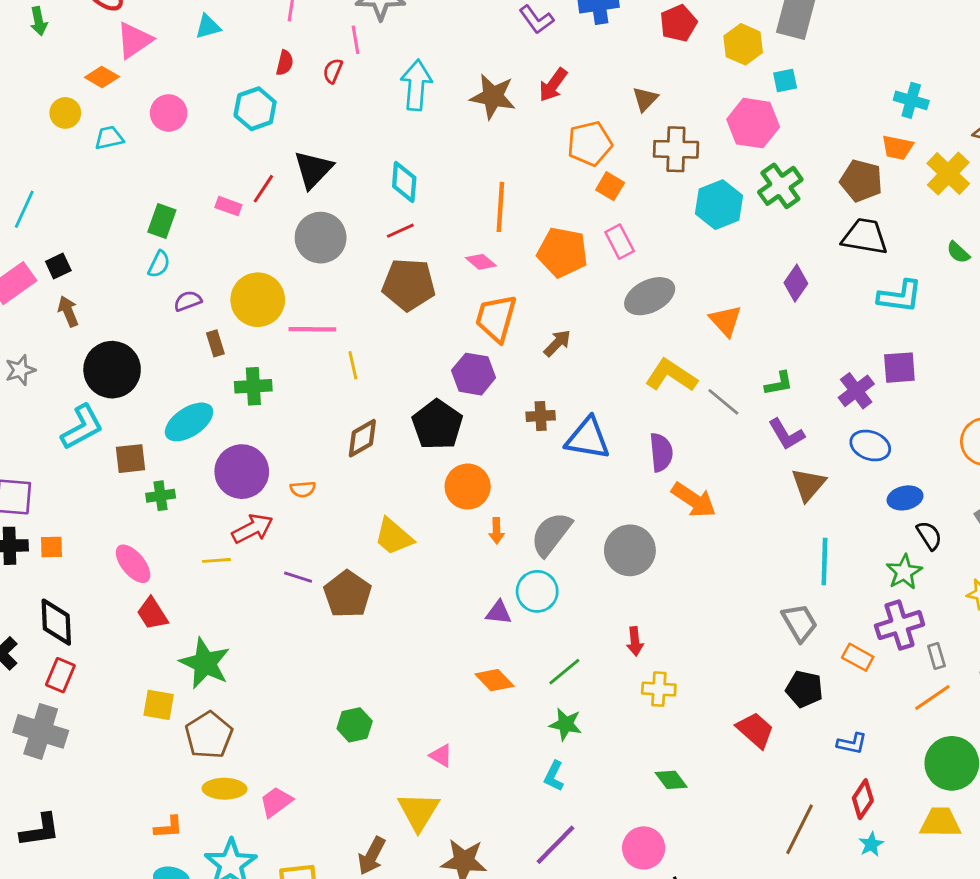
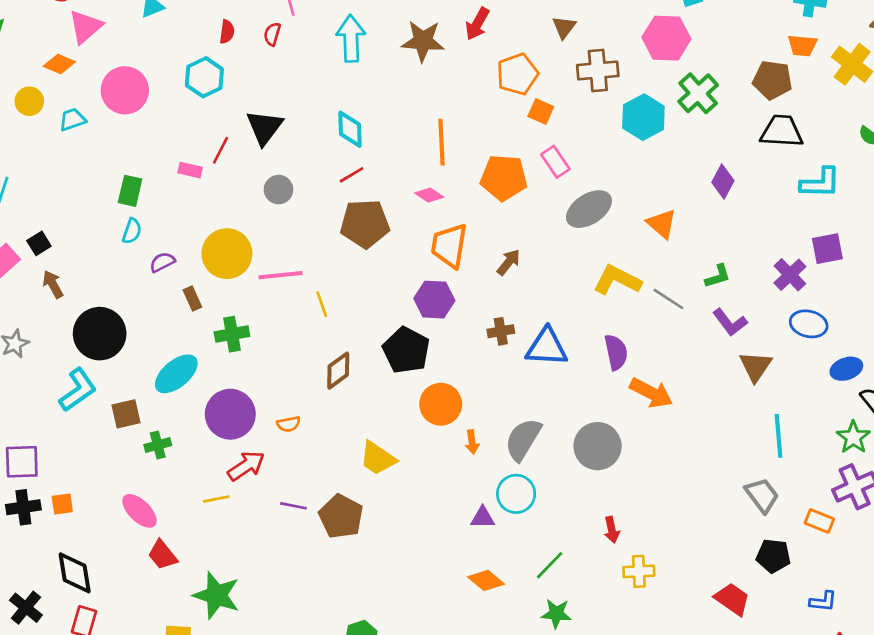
pink circle: (169, 113) -> (125, 90), size x1.4
gray circle: (321, 238) -> (279, 190), size x0.6

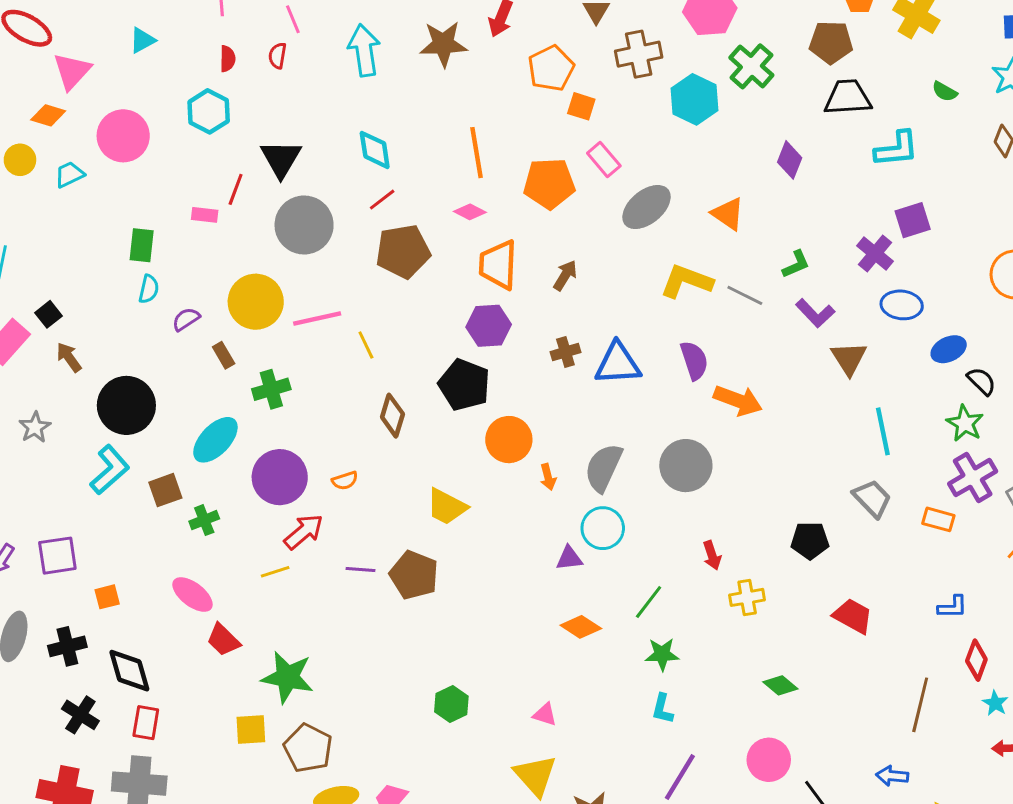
gray circle: (279, 190) -> (304, 225), size x1.8
brown diamond: (338, 371) -> (392, 416), turned -30
black cross: (23, 507) -> (67, 646), moved
black pentagon: (773, 556) -> (810, 541), moved

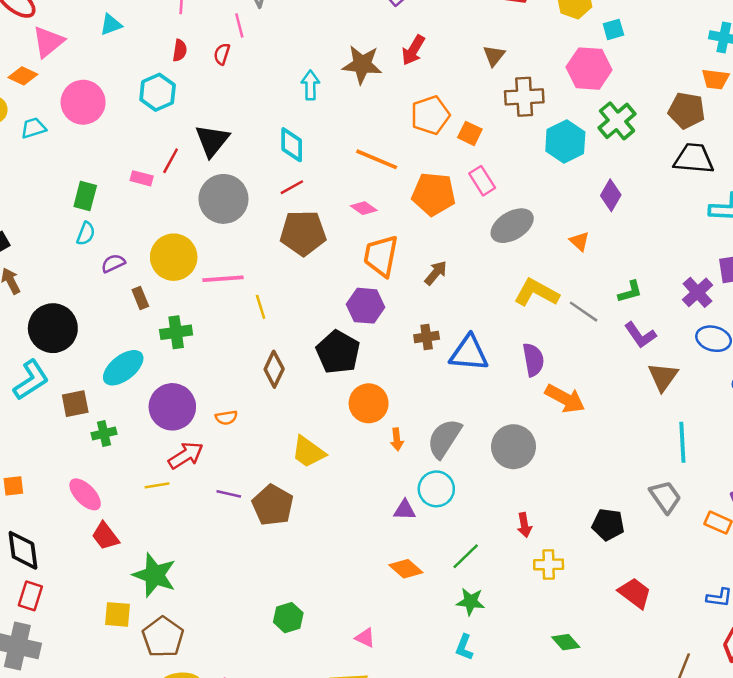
cyan arrow: (364, 50) -> (310, 85), moved, size x0.7
orange pentagon: (551, 68) -> (430, 115), moved
orange line: (477, 153) -> (377, 159), turned -66
purple diamond: (790, 160) -> (611, 195), moved
orange triangle: (728, 214) -> (579, 241), size x0.7

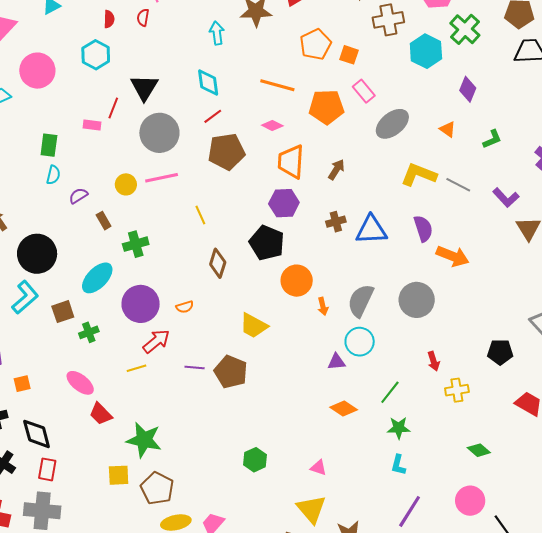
yellow circle: (174, 257) -> (126, 184), size x0.6
pink line: (223, 279) -> (162, 178), moved
green L-shape: (630, 292) -> (492, 139), moved

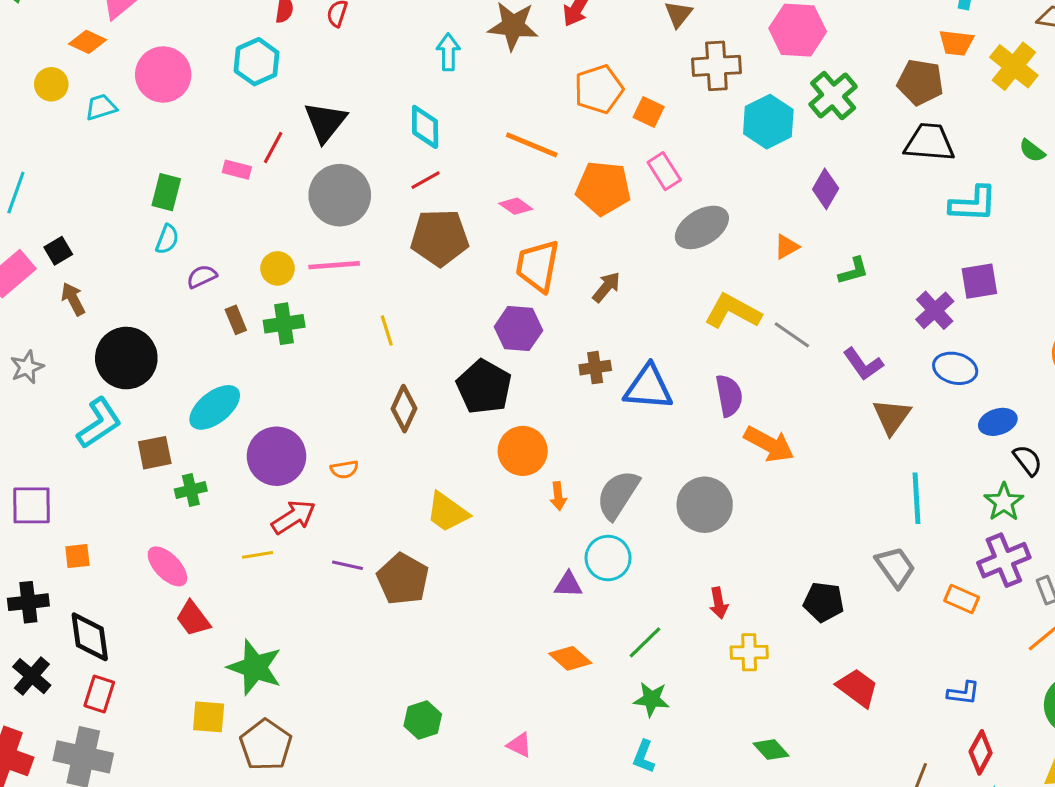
orange triangle: (448, 129) -> (786, 247), turned 48
green cross: (136, 244) -> (284, 324), moved

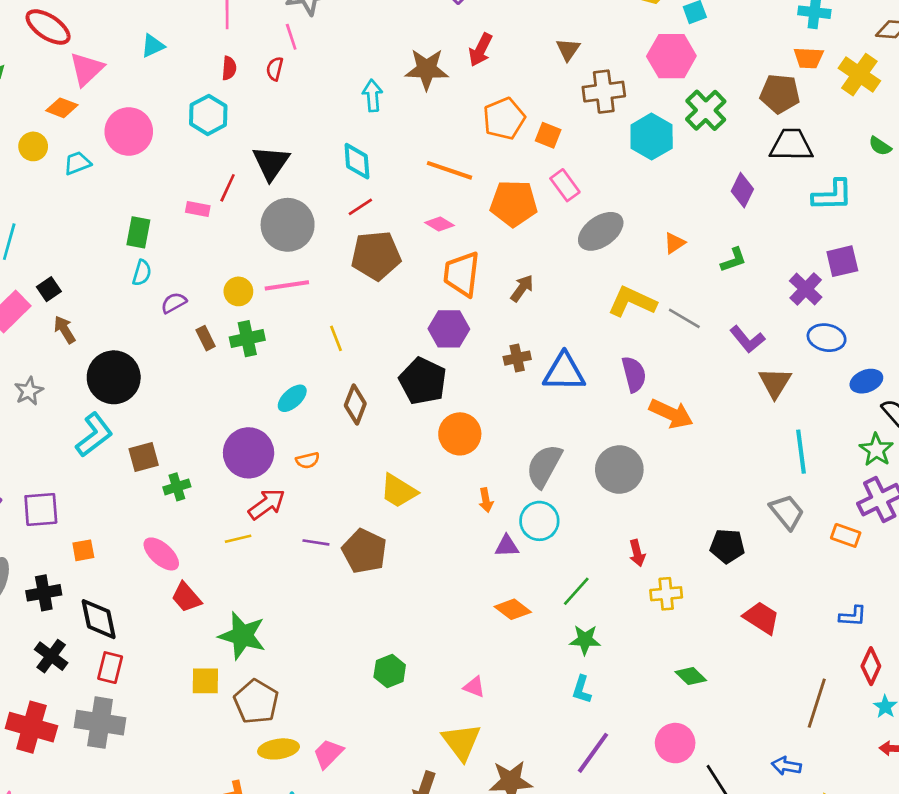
purple diamond: (826, 189) -> (742, 190), moved
cyan ellipse: (215, 407) -> (292, 398), moved, size x0.7
orange arrow: (558, 496) -> (486, 500), moved

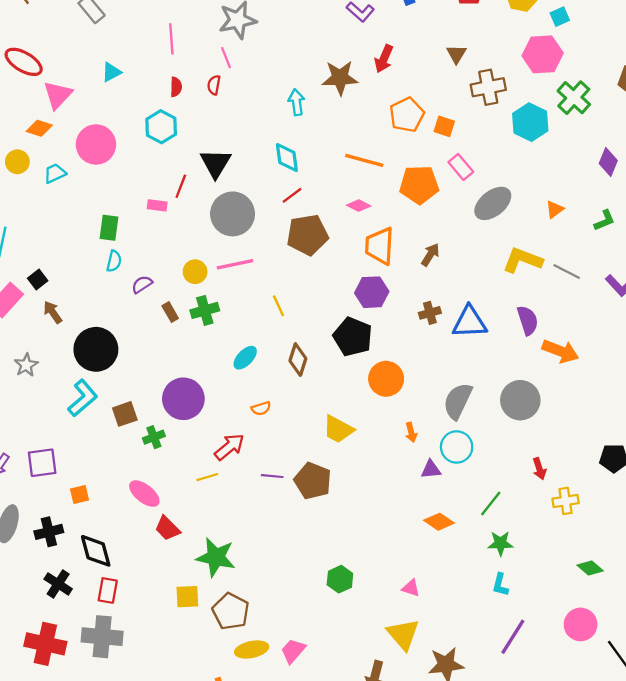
purple circle: (249, 453) -> (183, 399), moved

